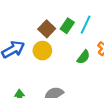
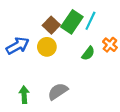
green rectangle: (67, 26) -> (72, 22), size x1.5

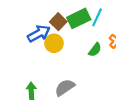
green rectangle: (72, 22) -> (79, 18), turned 30
blue arrow: (18, 46) -> (39, 34), moved

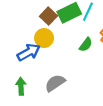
blue arrow: (39, 34) -> (29, 52), moved

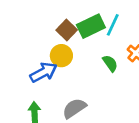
green semicircle: (86, 45) -> (110, 63), turned -72

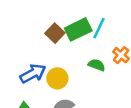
yellow circle: (61, 56) -> (57, 78), moved
green semicircle: (110, 63) -> (97, 65), turned -35

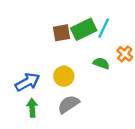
brown square: (55, 33) -> (61, 33), turned 36
blue arrow: (33, 73) -> (27, 82), moved

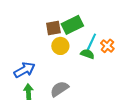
cyan line: (104, 28) -> (91, 42), moved
yellow circle: (64, 76) -> (60, 46), moved

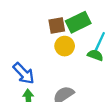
blue arrow: (24, 70) -> (24, 73), turned 75

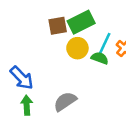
yellow circle: (65, 46) -> (77, 48), moved

